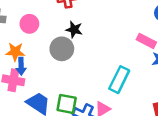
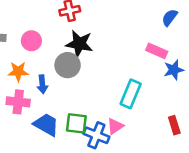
black star: (74, 30) -> (79, 44), size x1.5
blue arrow: (21, 66) -> (42, 84), moved

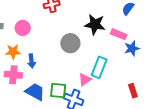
black star: (79, 44) -> (95, 24), moved
gray circle: (68, 65) -> (70, 43), moved
pink triangle: (115, 126) -> (85, 80), moved

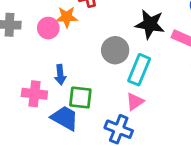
orange star: (13, 52) -> (67, 17), moved
cyan rectangle: (99, 67) -> (139, 70), moved
green square: (58, 90) -> (80, 98), moved

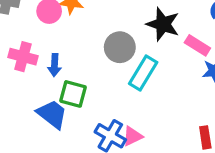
pink cross: (34, 94) -> (23, 57), moved
pink triangle: (135, 102) -> (132, 136), moved

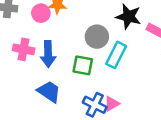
blue arrow: (55, 65) -> (48, 54), size x1.5
green square: (73, 94) -> (83, 65), moved

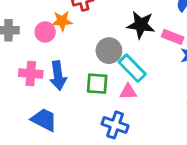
cyan rectangle: (116, 55) -> (132, 68), turned -65
blue trapezoid: (49, 92) -> (44, 120), moved
pink triangle: (112, 104) -> (128, 92), moved, turned 35

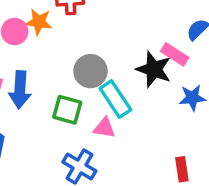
black star: (141, 25) -> (154, 69), moved
pink rectangle: (173, 37) -> (175, 54), moved

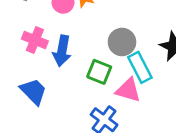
pink triangle: (104, 128) -> (128, 90), size x1.4

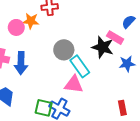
green square: (99, 72) -> (44, 108), moved

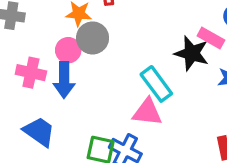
pink circle: (16, 27) -> (68, 50), moved
gray circle: (64, 50) -> (93, 38), moved

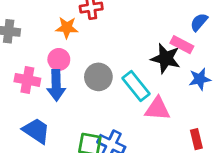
gray circle: (93, 38) -> (98, 77), moved
pink triangle: (147, 112) -> (157, 109), moved

